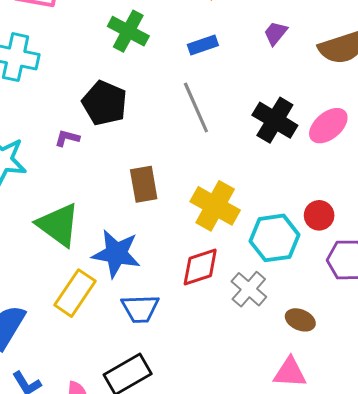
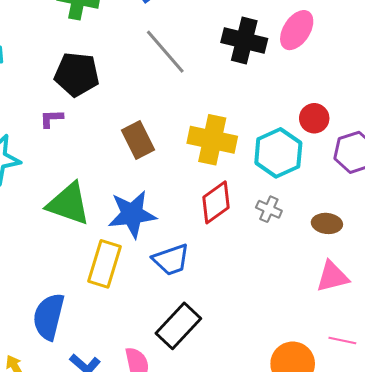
gray cross: (249, 289) -> (269, 209), size x0.7

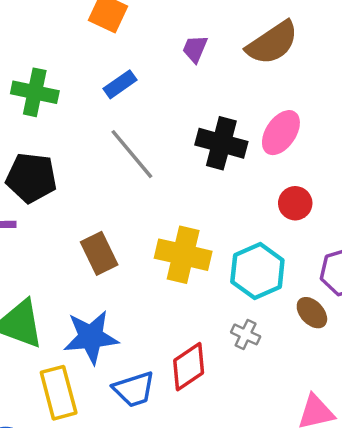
red circle: (314, 118) -> (295, 203), moved
red diamond: (216, 202) -> (189, 367), moved
brown ellipse: (327, 223) -> (312, 313), moved, turned 40
yellow rectangle: (104, 264) -> (59, 393), turned -33

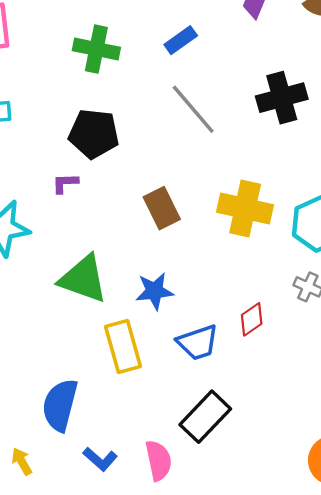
black cross: (221, 143) -> (282, 98), turned -30
blue star: (91, 337) -> (154, 291), size x0.7
red diamond: (189, 367) -> (252, 319), size x0.7

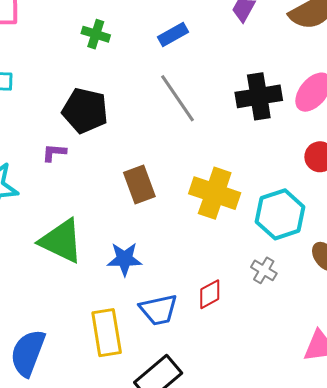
green cross: (96, 49) -> (96, 34), size x0.7
yellow rectangle: (123, 347) -> (107, 333), moved

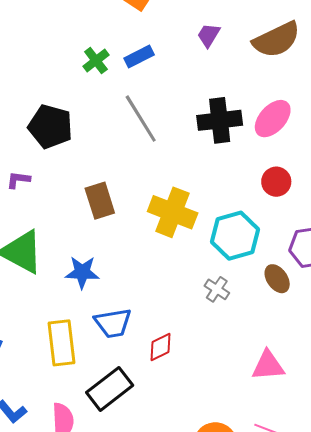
green cross: (96, 34) -> (96, 61), moved, turned 32
purple L-shape: (54, 153) -> (18, 180), moved
red diamond: (210, 294) -> (160, 347), moved

